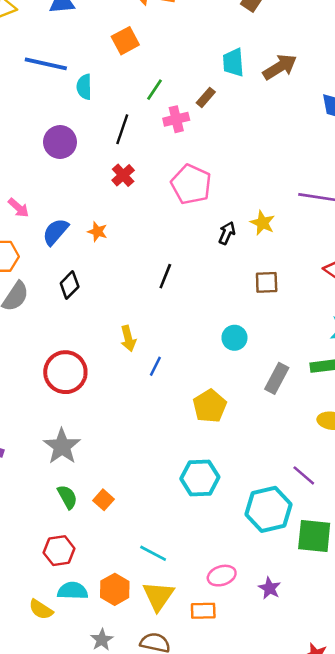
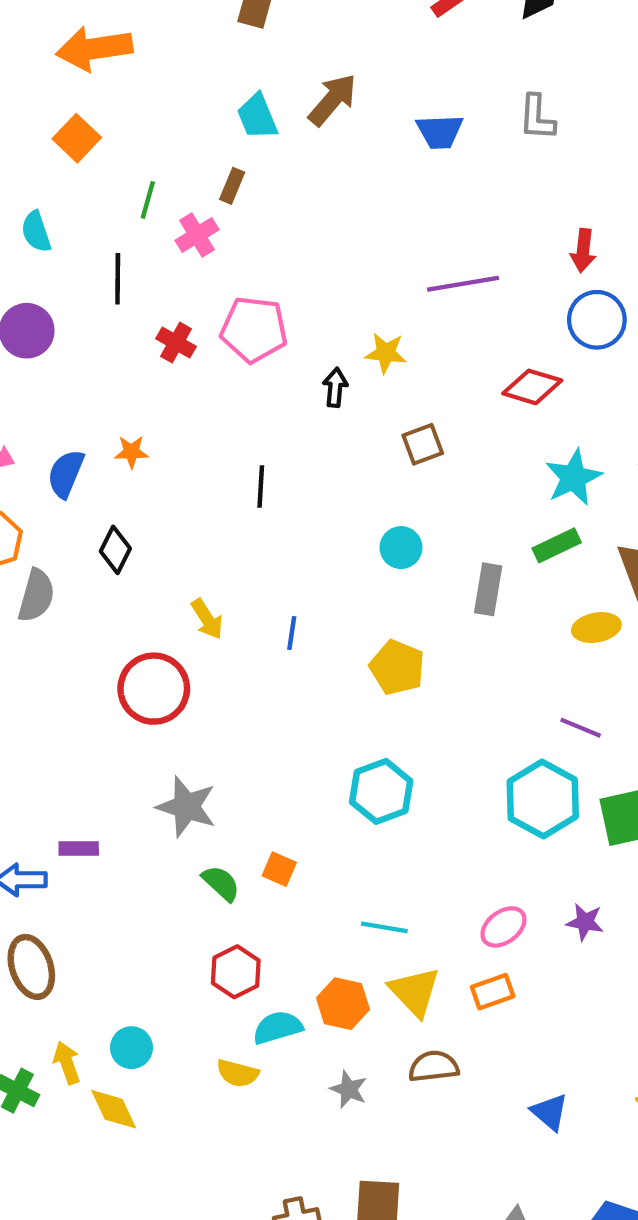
red cross: (123, 175) -> (176, 343), moved
yellow arrow: (128, 339) -> (207, 619), moved
cyan hexagon: (200, 478) -> (381, 791), moved

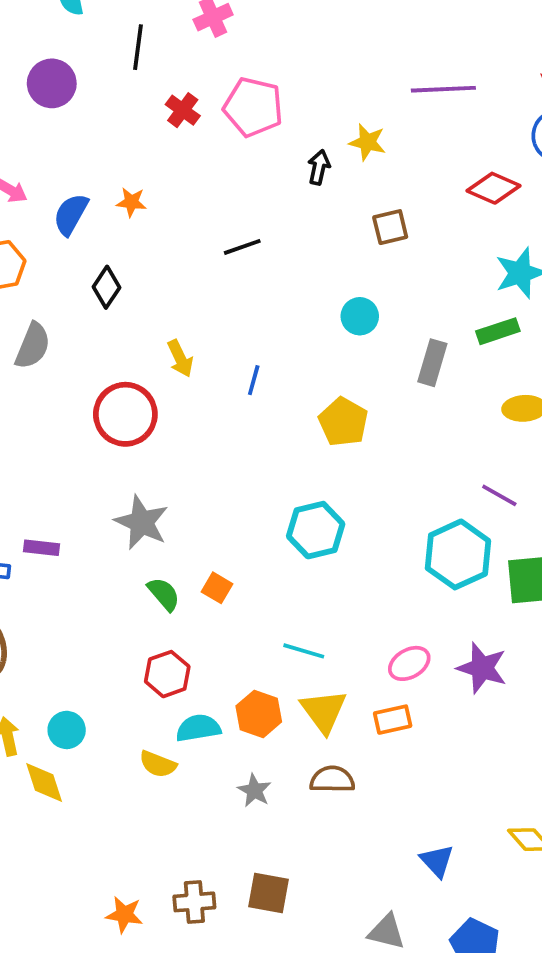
black line: (261, 487) -> (242, 247), turned 60
gray semicircle: (36, 596) -> (33, 346), moved
purple star: (585, 922) -> (482, 668), size x1.5
blue triangle: (550, 1112) -> (437, 861), moved

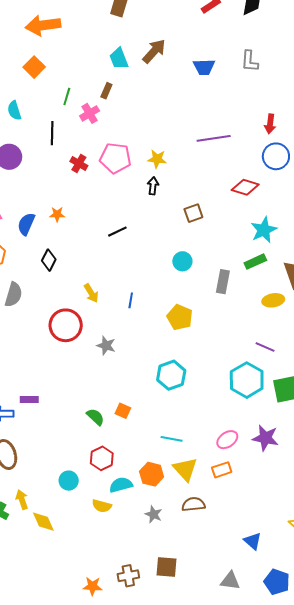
yellow star: (367, 142) -> (157, 159), moved
gray star: (142, 522) -> (106, 346), moved, size x0.7
cyan circle: (67, 730) -> (69, 481), moved

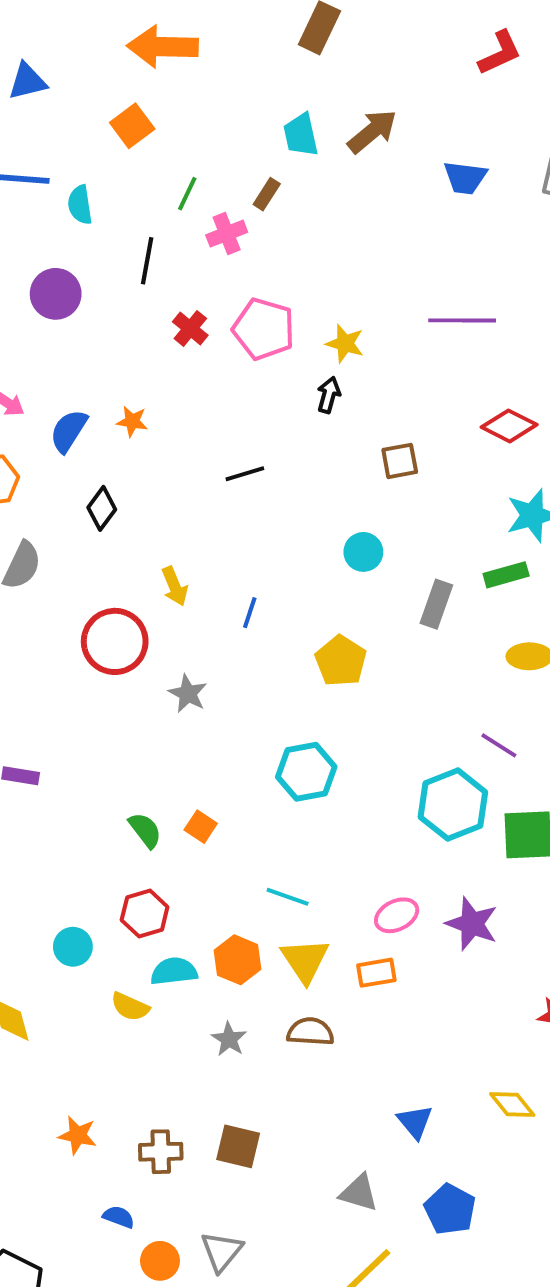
orange star: (92, 586) -> (78, 1135), moved

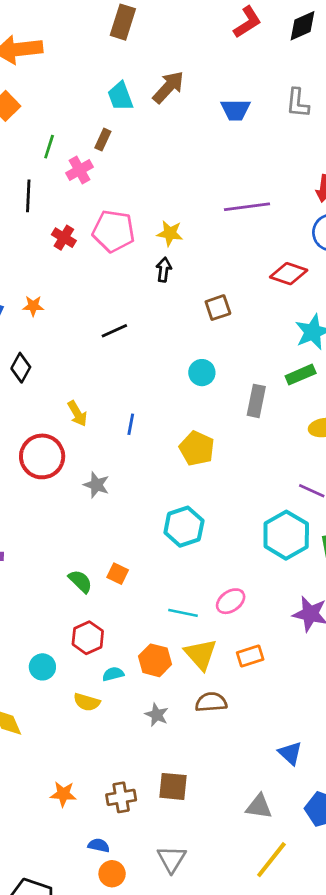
pink ellipse: (397, 915) -> (231, 601), moved
cyan semicircle: (174, 971) -> (113, 674), size x0.7
orange circle: (160, 1261) -> (112, 874), moved

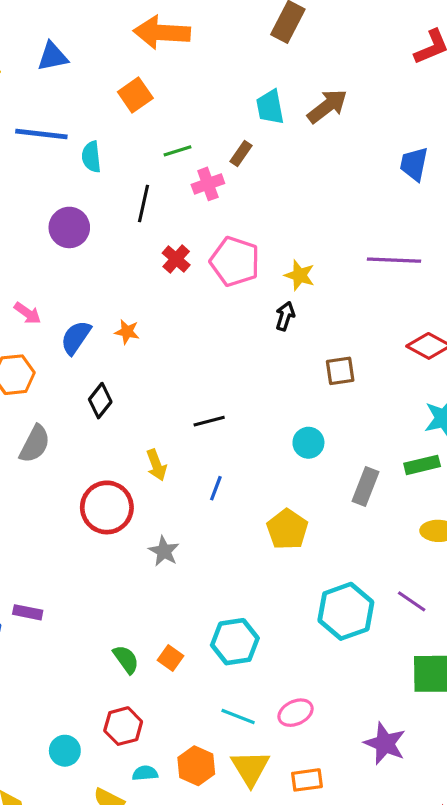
blue trapezoid: (236, 110) -> (414, 164), moved, turned 92
green line: (49, 147) -> (177, 151), turned 45
black line: (114, 331) -> (209, 421), moved
cyan hexagon: (184, 527) -> (235, 642), moved
cyan hexagon: (286, 535) -> (346, 611), moved

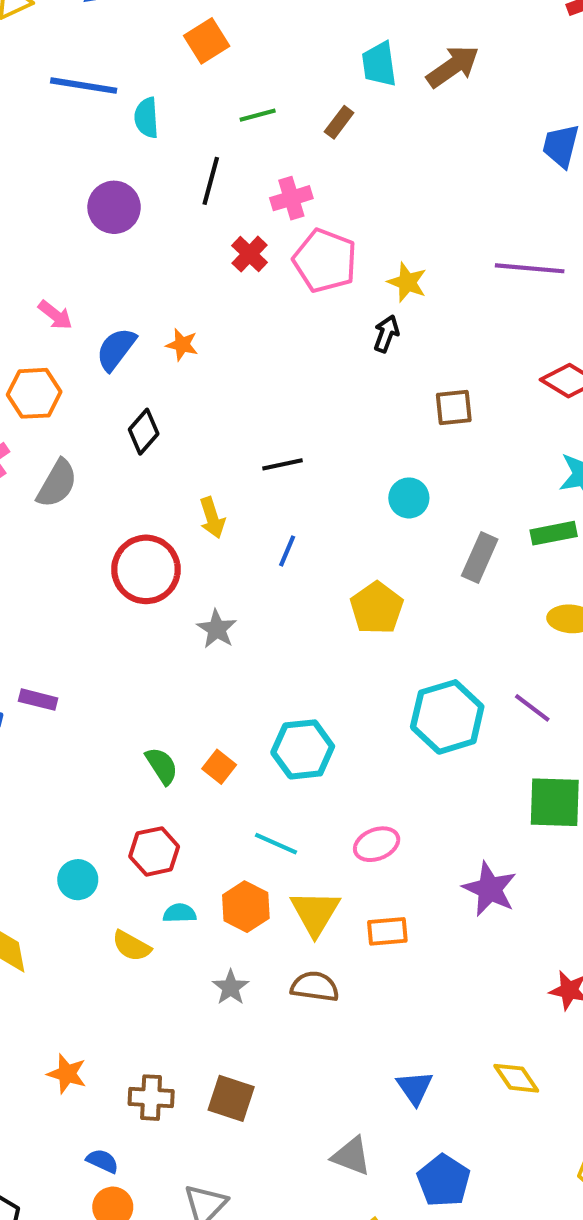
pink cross: (208, 184) -> (291, 198), moved
cyan line: (238, 717) -> (276, 844), moved

